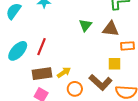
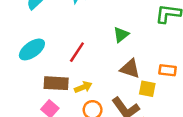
brown triangle: (111, 29) -> (130, 69), moved
red line: (41, 47) -> (77, 52), moved

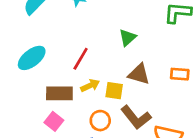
yellow arrow: (83, 87) -> (90, 86), moved
yellow square: (147, 89) -> (114, 91), moved

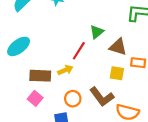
red line: (81, 59) -> (79, 51), moved
brown triangle: (139, 74) -> (118, 47), moved
yellow square: (114, 91) -> (117, 73), moved

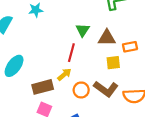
orange circle: (73, 99) -> (81, 90), moved

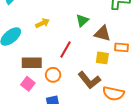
red line: (71, 53) -> (65, 50), moved
yellow arrow: (64, 74) -> (42, 23), moved
orange circle: (81, 90) -> (53, 75), moved

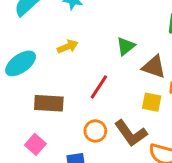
orange circle: (53, 75) -> (95, 131), moved
pink square: (28, 84) -> (35, 144), moved

